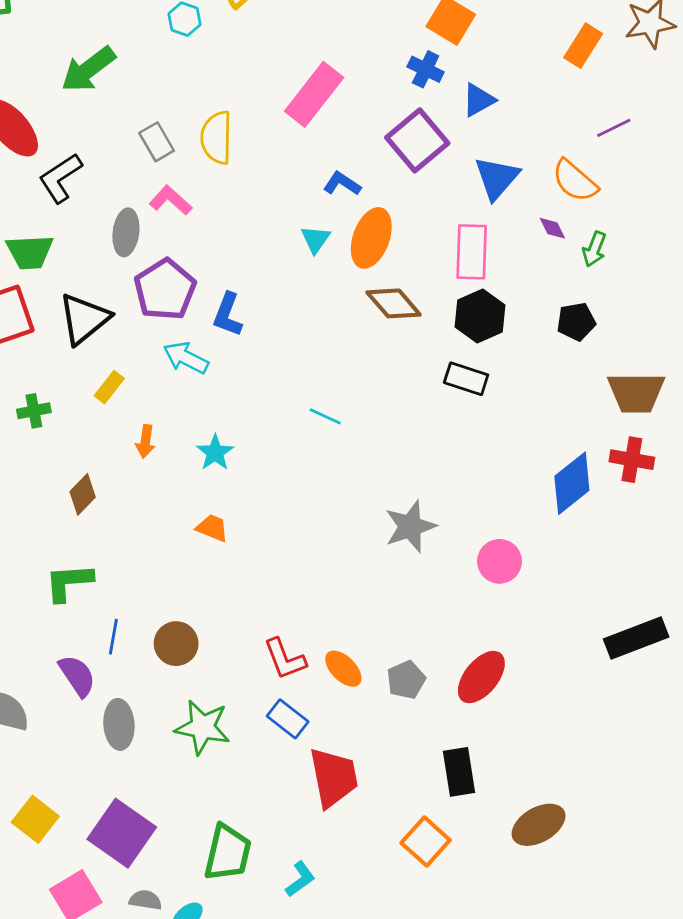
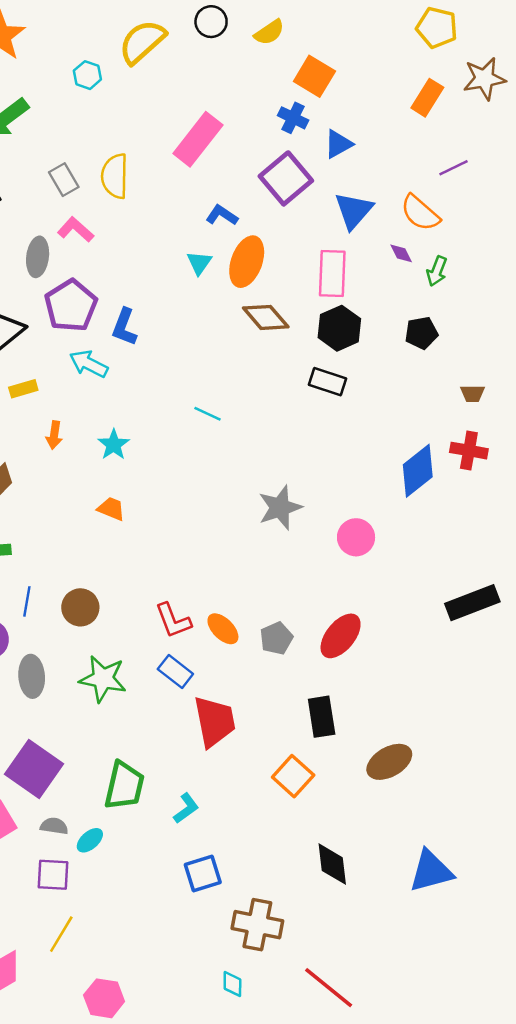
yellow rectangle: (109, 387) -> (23, 389), turned 36
brown trapezoid: (636, 393) -> (472, 394), size x0.5

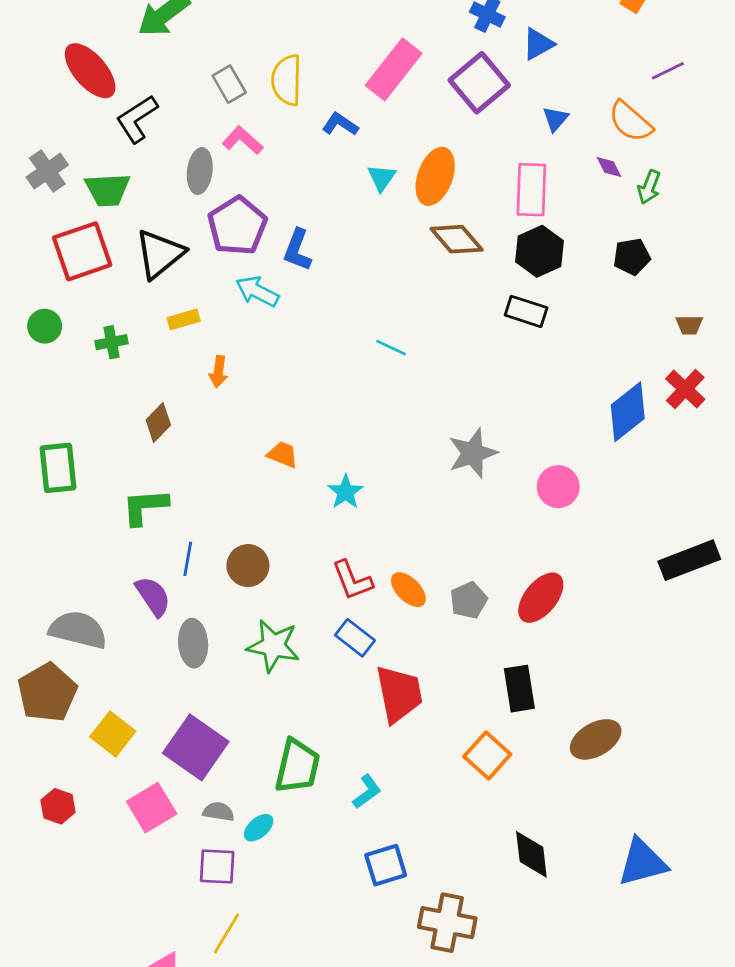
pink rectangle: (198, 139) -> (394, 69), moved
blue triangle: (354, 211) -> (556, 119), size x0.6
blue L-shape: (222, 215) -> (340, 124), moved
cyan star: (114, 445) -> (346, 492), moved
red cross: (469, 451) -> (685, 389), turned 33

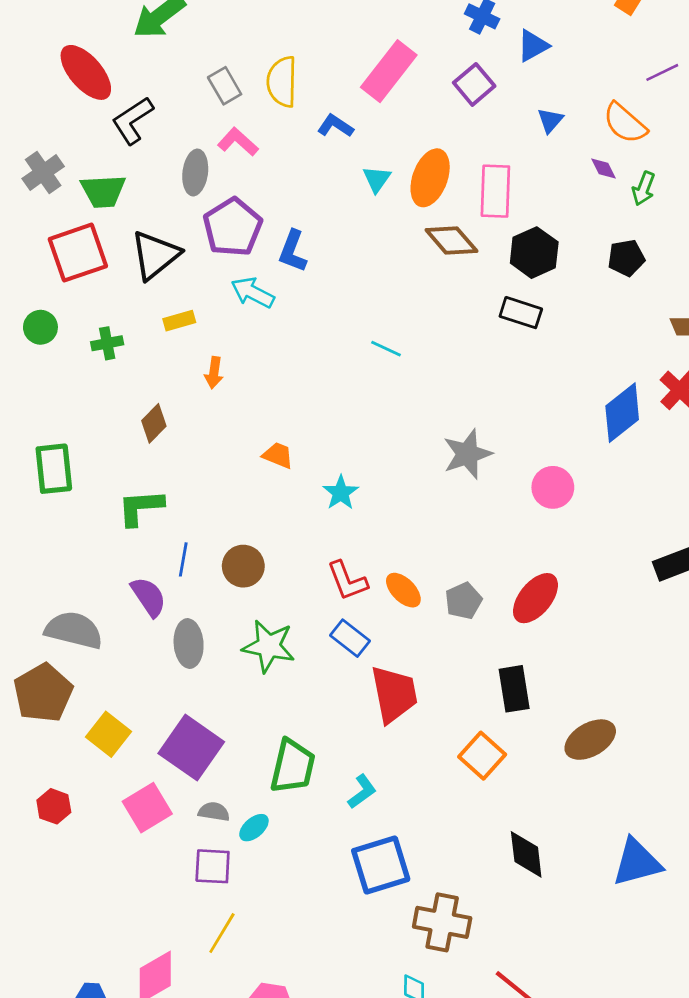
purple square: (479, 83) -> (474, 84), size x0.7
pink rectangle: (531, 190) -> (495, 191), moved
blue square: (386, 865) -> (381, 865), size x1.4

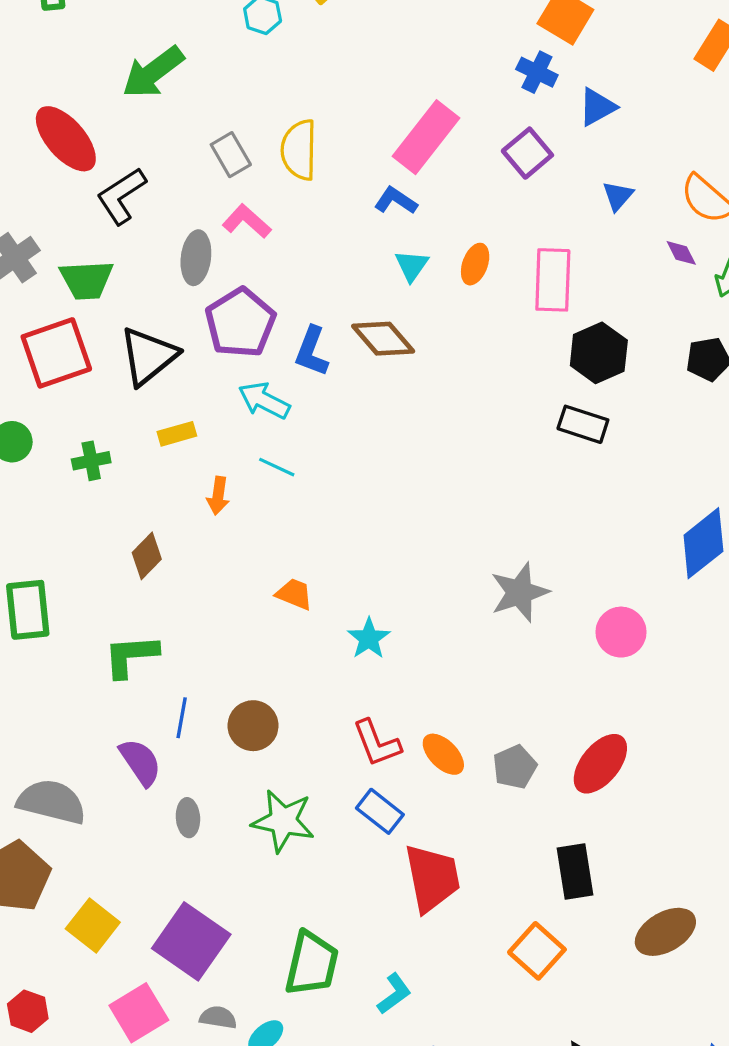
blue L-shape: (335, 126) -> (396, 201), moved
orange ellipse: (430, 178) -> (475, 264), size x0.6
brown diamond: (451, 241) -> (383, 339), moved
cyan line: (386, 349) -> (277, 467), moved
gray ellipse: (189, 643) -> (188, 818), size x0.7

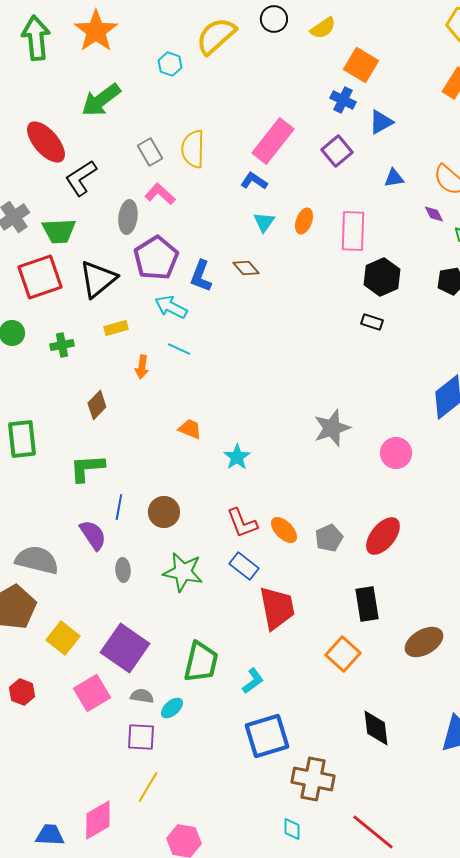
blue triangle: (618, 196) -> (394, 178), turned 40
brown diamond: (383, 339) -> (246, 268), size x0.7
black rectangle: (583, 424) -> (372, 322), size x0.7

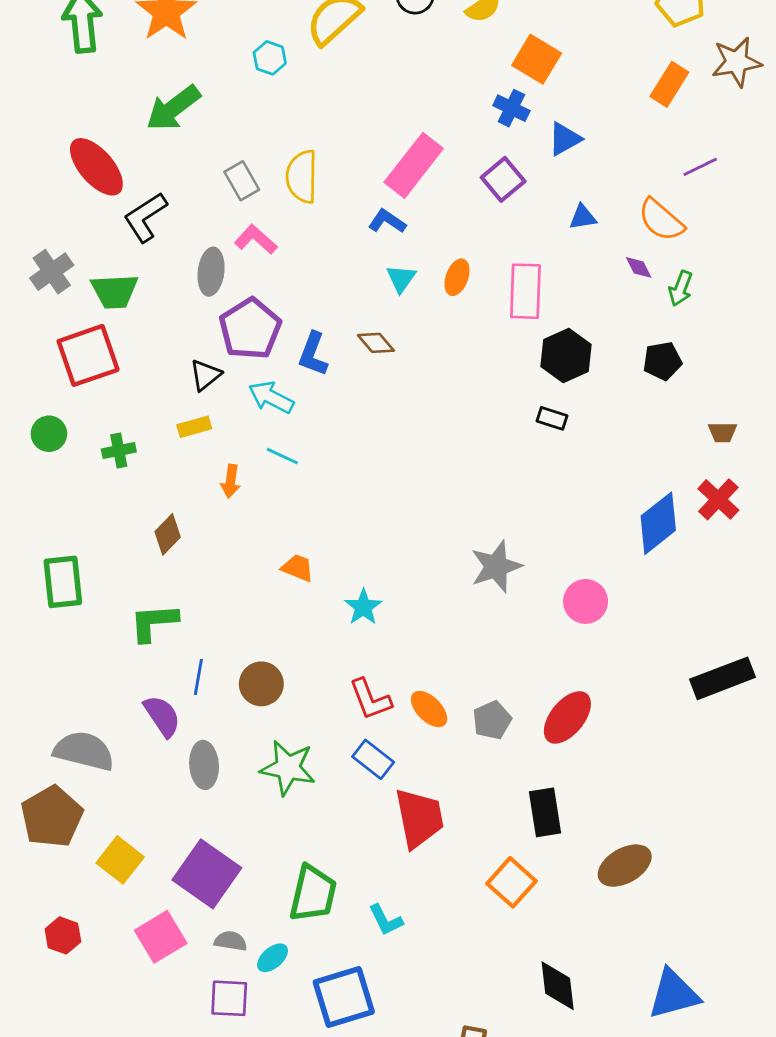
black triangle: (98, 279) -> (205, 375), moved, size x0.6
gray ellipse: (123, 570) -> (204, 765), size x1.4
cyan L-shape: (253, 681) -> (386, 920), turned 100
blue square: (267, 736) -> (344, 997), moved

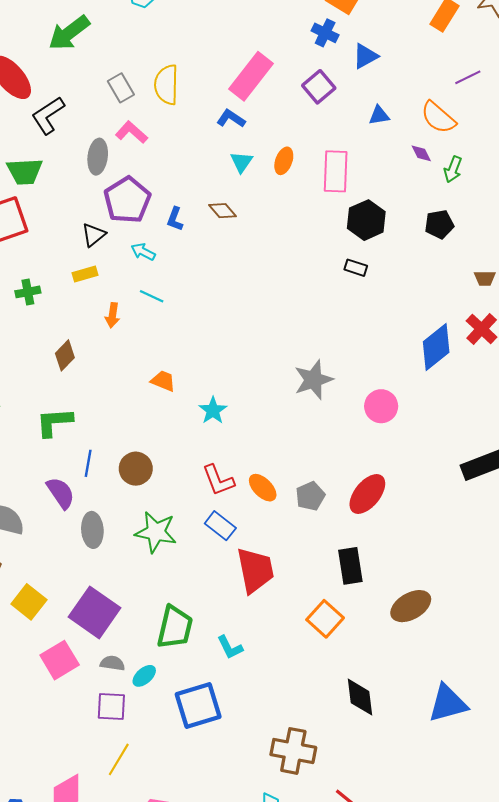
blue L-shape: (313, 354) -> (175, 219), size x0.7
cyan arrow: (271, 397) -> (143, 252), size x0.7

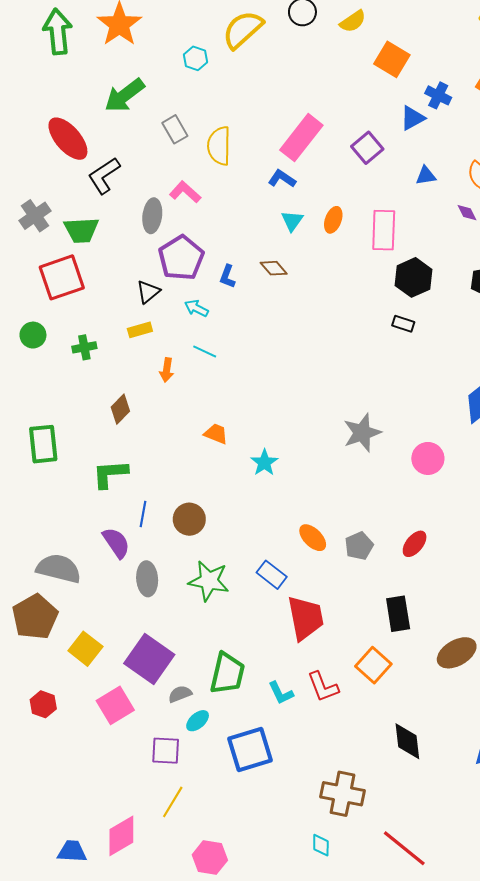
blue cross: (325, 33) -> (438, 95), moved
gray rectangle: (121, 88) -> (175, 129), moved
red L-shape: (218, 480) -> (323, 687), moved
red ellipse: (367, 494) -> (415, 544), size x0.7
gray semicircle: (112, 663) -> (180, 694), moved, turned -30

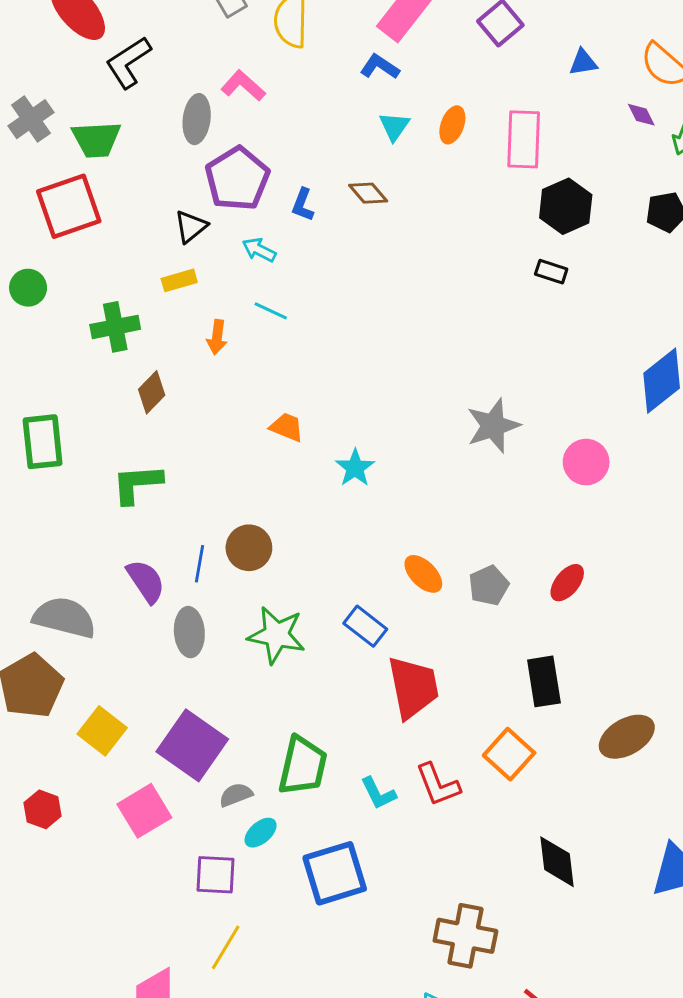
green cross: (84, 347) -> (115, 327), moved, size x1.4
blue line: (143, 514) -> (200, 564), moved

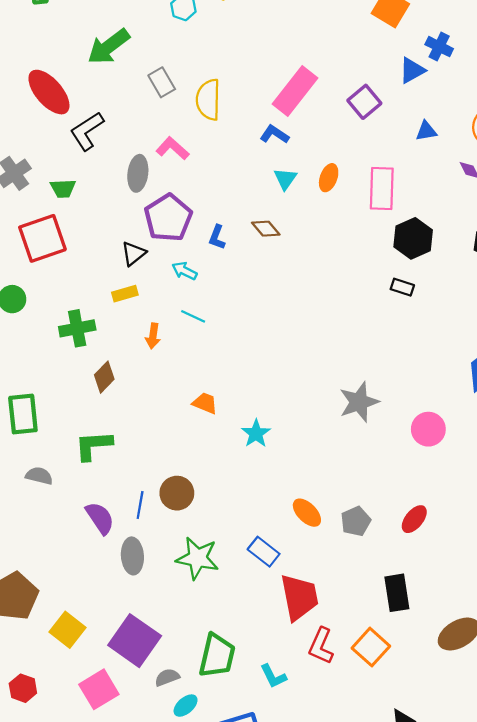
green trapezoid: (96, 139) -> (63, 189), size x0.7
gray semicircle: (64, 618) -> (39, 476), moved, size x0.6
red L-shape: (438, 785) -> (321, 646), moved, turned 45

